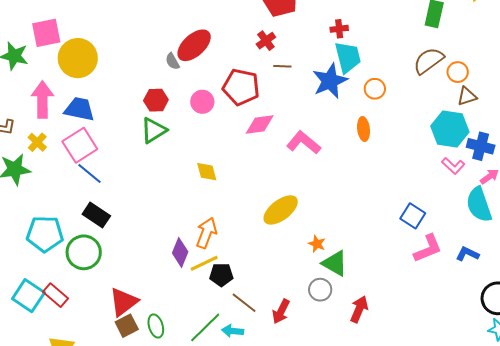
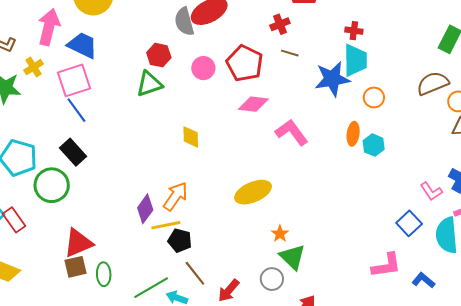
gray semicircle: (172, 61) -> (184, 22), size x1.6
cyan hexagon: (450, 129) -> (374, 145), moved, size x0.6
blue square: (413, 216) -> (409, 223), moved

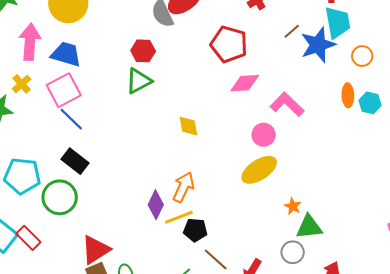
brown line: (290, 53) -> (292, 31), moved, turned -48
pink circle: (203, 68) -> (264, 135), moved
green triangle: (293, 257) -> (309, 227), turned -40

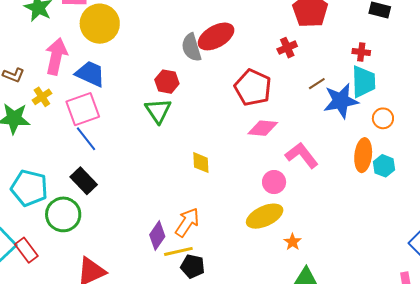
green triangle: (139, 81) -> (158, 111), turned -44
orange ellipse: (348, 95) -> (363, 155), size x1.4
orange star: (293, 206) -> (293, 242), moved

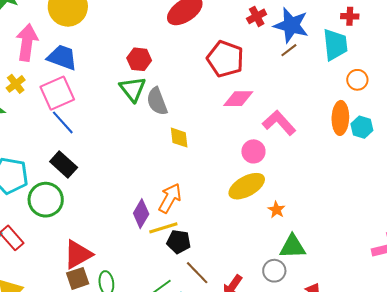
gray semicircle: (191, 47) -> (157, 101), moved
red cross: (361, 52) -> (350, 16), moved
blue star: (341, 101) -> (291, 25), moved, turned 30

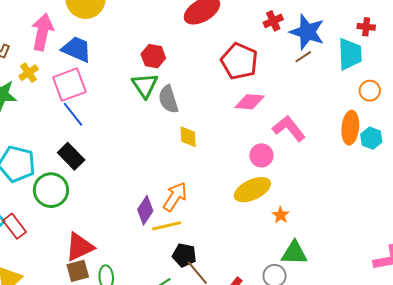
black pentagon: (179, 242) -> (184, 255), moved

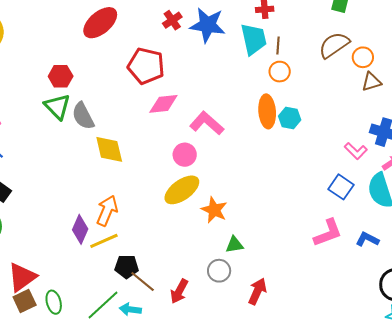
brown line: (303, 57) -> (278, 46), moved, turned -42
yellow diamond: (188, 137) -> (109, 149), size x1.4
orange star: (281, 215) -> (214, 210), size x1.5
green triangle: (294, 253) -> (234, 245), size x0.7

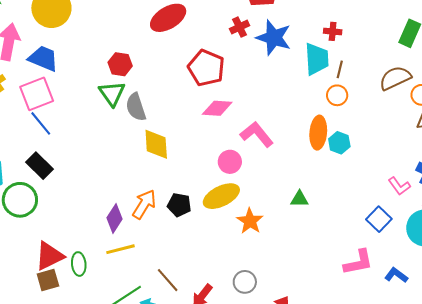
yellow line: (104, 241) -> (120, 249), moved
green triangle: (234, 245) -> (299, 199), moved
black pentagon: (127, 267) -> (179, 205), moved
green ellipse: (54, 302) -> (79, 264), moved

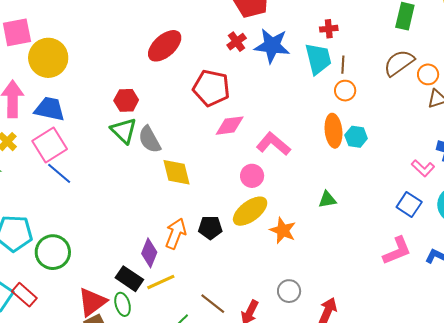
black rectangle: (39, 166) -> (129, 279), moved

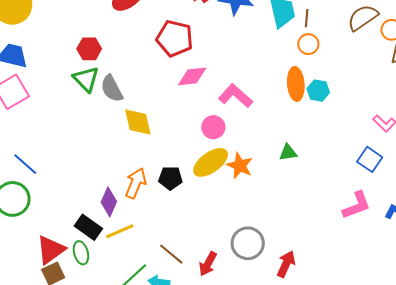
blue line: (59, 173) -> (25, 164), moved
orange star: (283, 230) -> (240, 166), moved
gray circle: (289, 291) -> (248, 243), size x1.4

